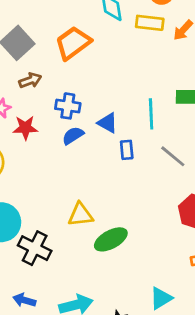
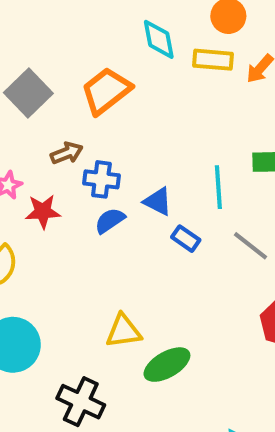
brown arrow: (30, 80) -> (67, 153), moved
blue rectangle: (127, 150) -> (186, 239), turned -48
black cross: (35, 248) -> (81, 402), moved

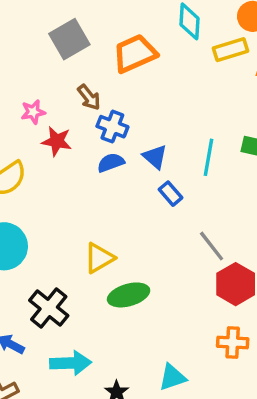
yellow rectangle: (213, 60) -> (231, 50), turned -36
brown arrow: (67, 153) -> (89, 97), turned 60
gray line: (251, 246) -> (212, 246), moved
yellow triangle: (123, 331) -> (99, 258), turned -36

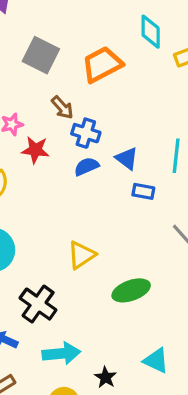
gray square: (69, 39) -> (41, 55), turned -30
blue rectangle: (171, 194) -> (143, 191), turned -35
green ellipse: (129, 295) -> (131, 290), moved
cyan triangle: (172, 377) -> (156, 361), turned 48

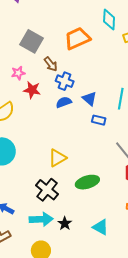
gray square: (41, 55) -> (31, 41), moved
black cross: (38, 304) -> (47, 190), moved
black star: (106, 377) -> (65, 223), moved

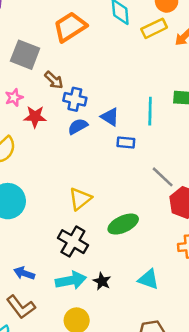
orange trapezoid: (77, 38) -> (70, 27), moved

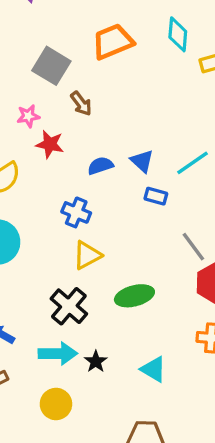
blue cross: (75, 99) -> (76, 212), moved
cyan line: (150, 111) -> (193, 163), turned 44

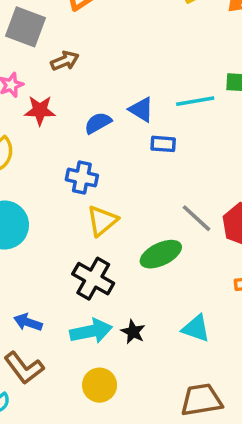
brown arrow: (81, 104) -> (65, 61), turned -65
cyan line: (193, 163) -> (195, 101), turned 36
gray line: (193, 247) -> (197, 218), moved

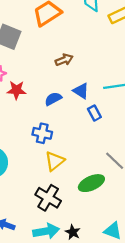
brown arrow: (65, 61) -> (64, 60), moved
blue rectangle: (163, 144) -> (94, 113), turned 56

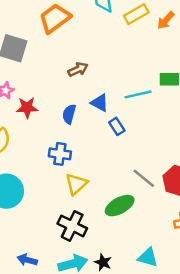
blue semicircle: (53, 99) -> (69, 114), turned -42

